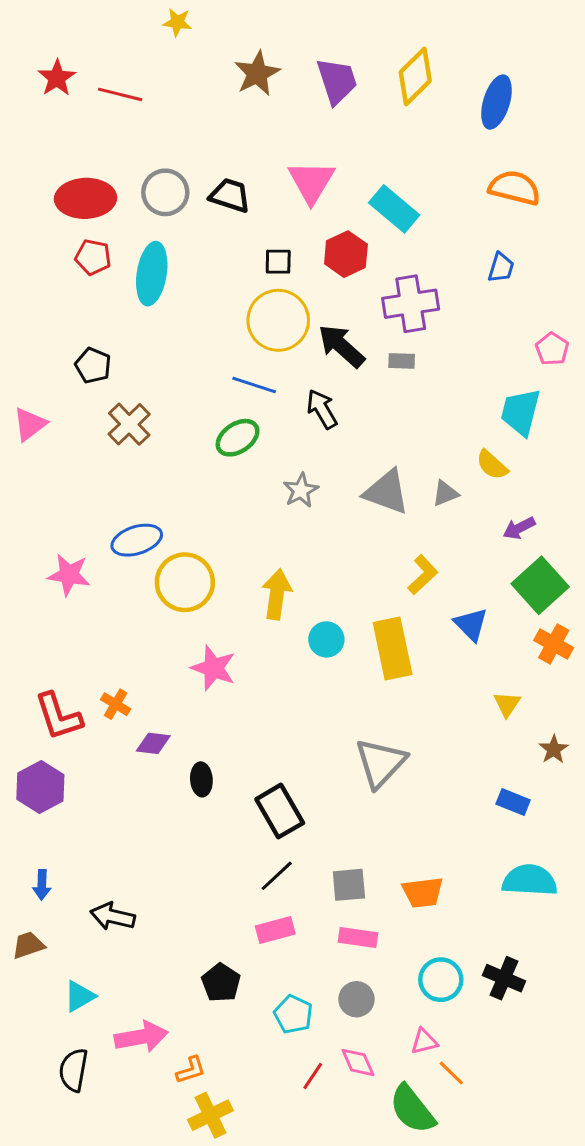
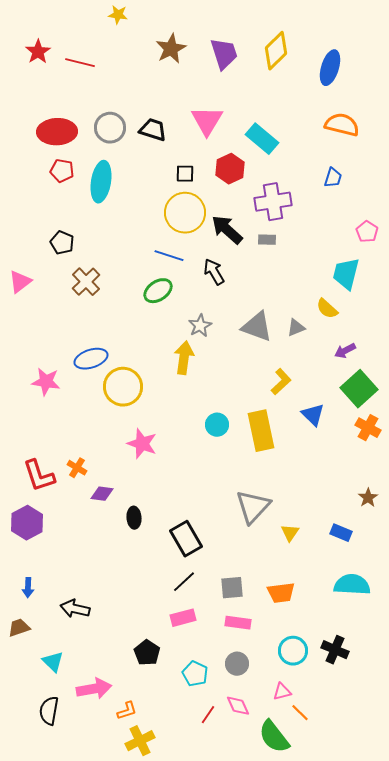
yellow arrow: (277, 594) -> (184, 358), moved
yellow triangle: (507, 704) -> (290, 533), moved
cyan triangle: (79, 996) -> (53, 662), turned -45

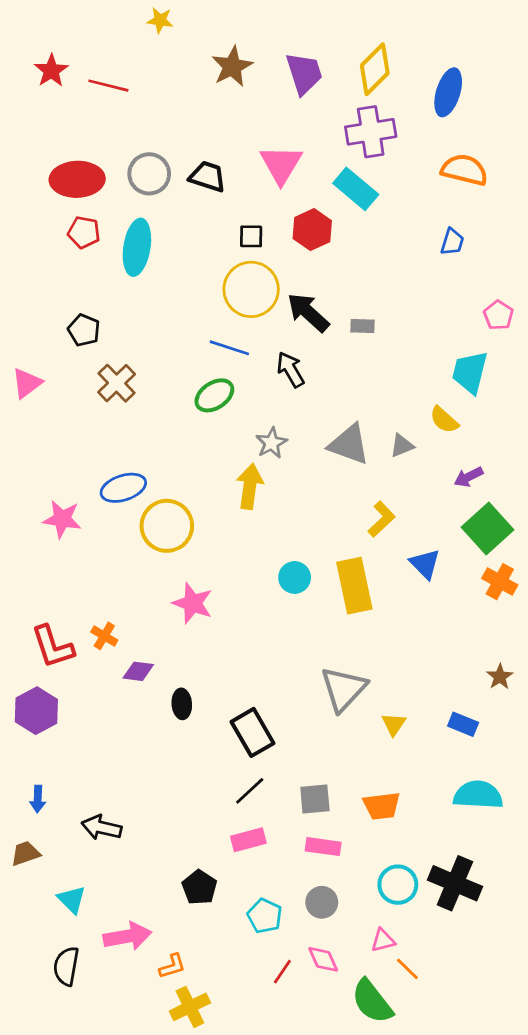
purple cross: (273, 202) -> (371, 132), moved
black cross: (335, 650) -> (455, 883), size x1.4

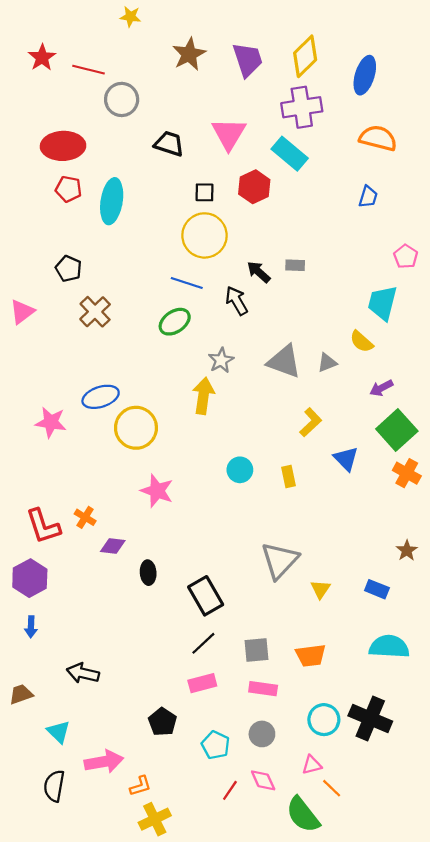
gray circle: (149, 174) -> (122, 99), moved
black arrow: (308, 312) -> (259, 272), moved, size x0.7
yellow rectangle: (354, 586) -> (289, 476), size x0.5
blue arrow: (38, 799) -> (31, 627), moved

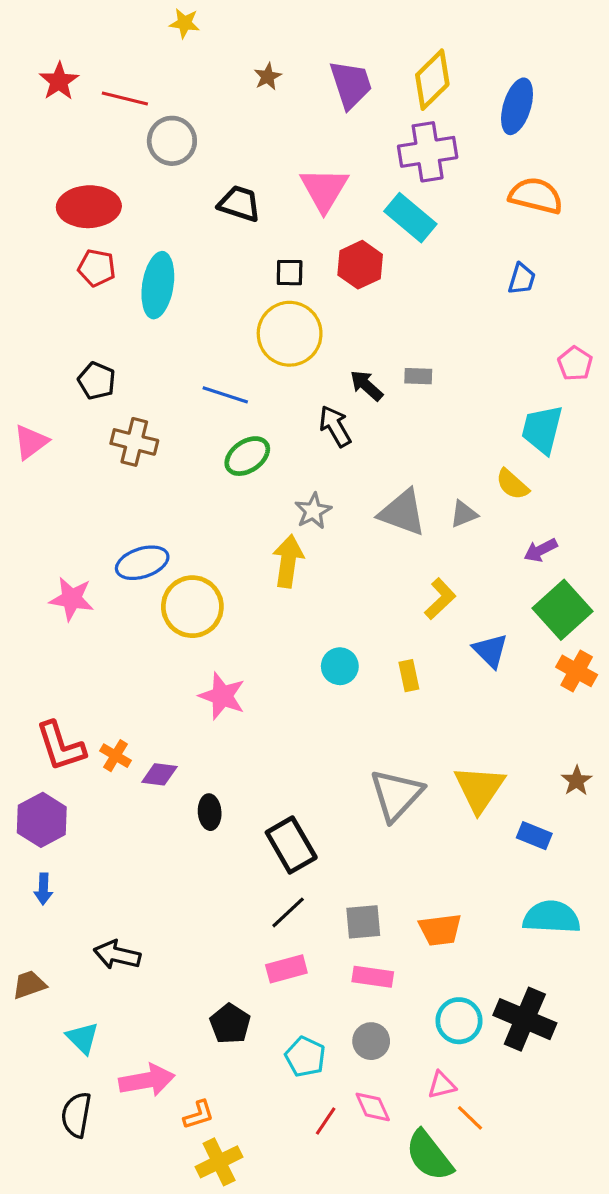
brown star: (189, 54) -> (268, 77), size x0.6
blue line: (187, 283) -> (225, 395), moved
brown cross: (95, 312) -> (134, 442), turned -32
orange cross: (85, 517) -> (116, 756), moved
yellow triangle: (321, 589) -> (479, 789), moved, size x1.8

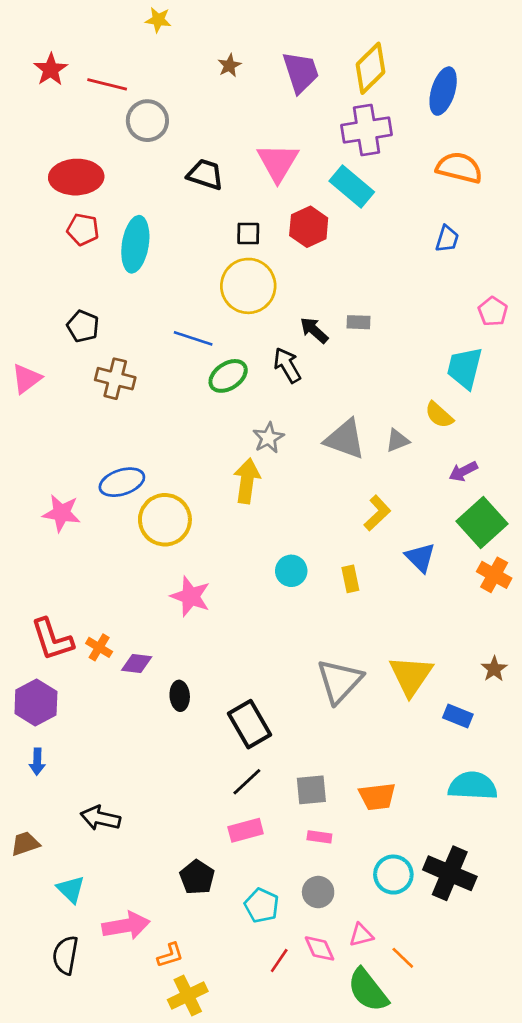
green ellipse: (247, 456) -> (228, 376), moved
pink rectangle: (373, 977) -> (319, 837), size x0.7
pink triangle: (442, 1085) -> (361, 935), moved

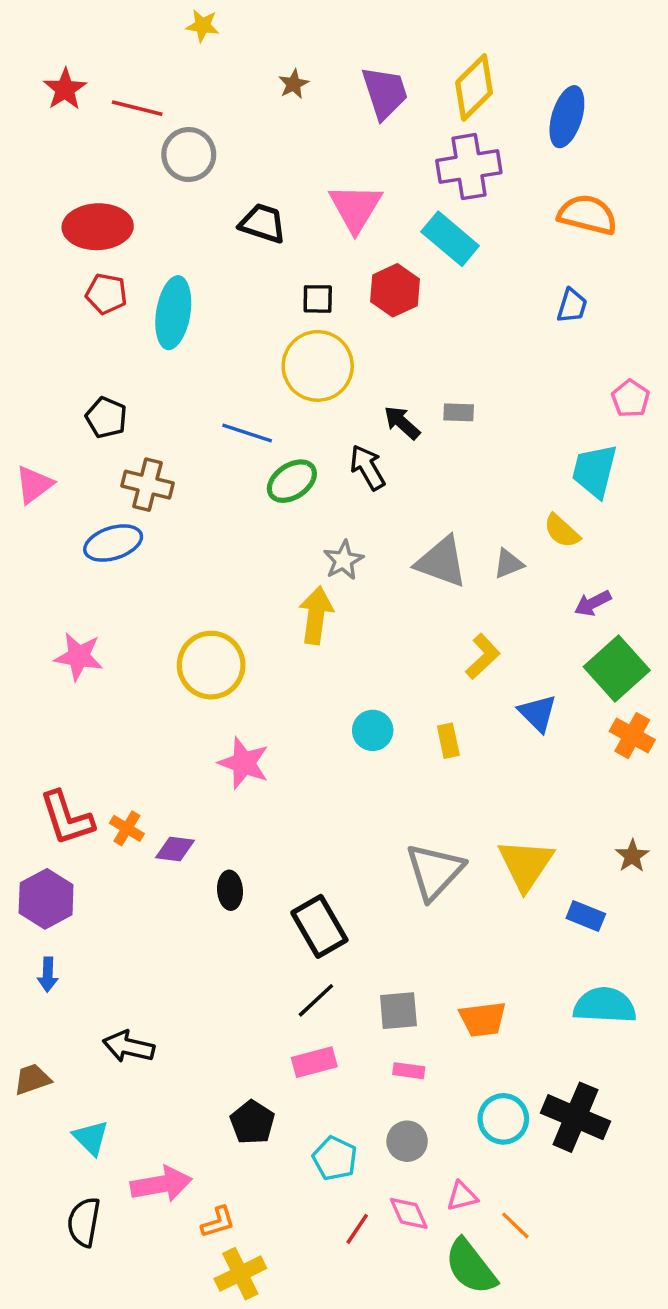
blue ellipse: (122, 482) -> (113, 543), moved

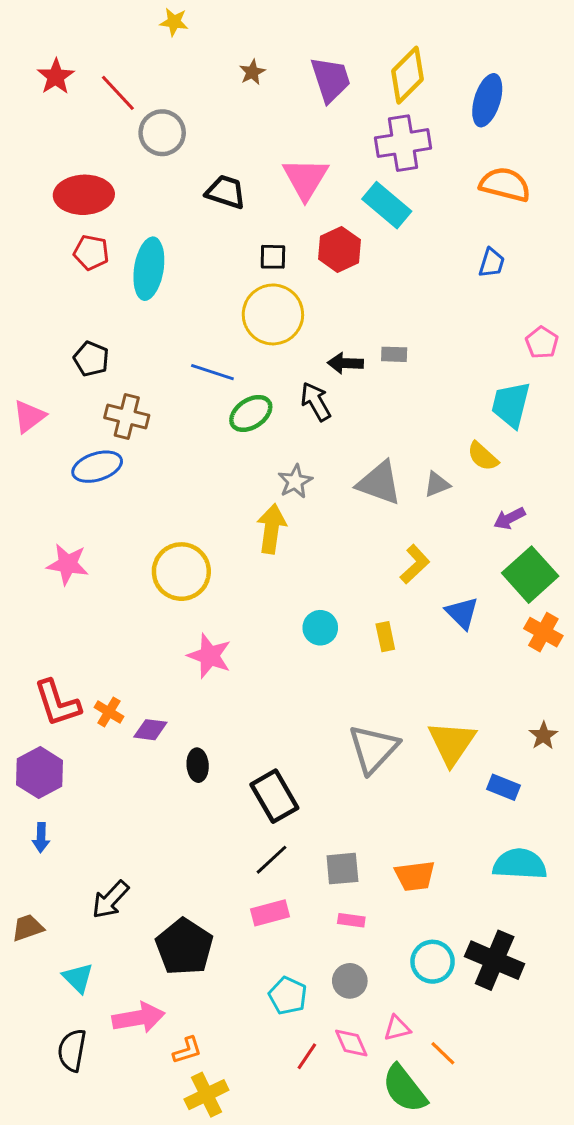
red line: (137, 108) -> (118, 93), turned 33
black arrow: (402, 423) -> (345, 363), turned -40
black arrow: (129, 1047) -> (110, 900), turned -60
black pentagon: (252, 1122) -> (184, 947), moved, size x1.5

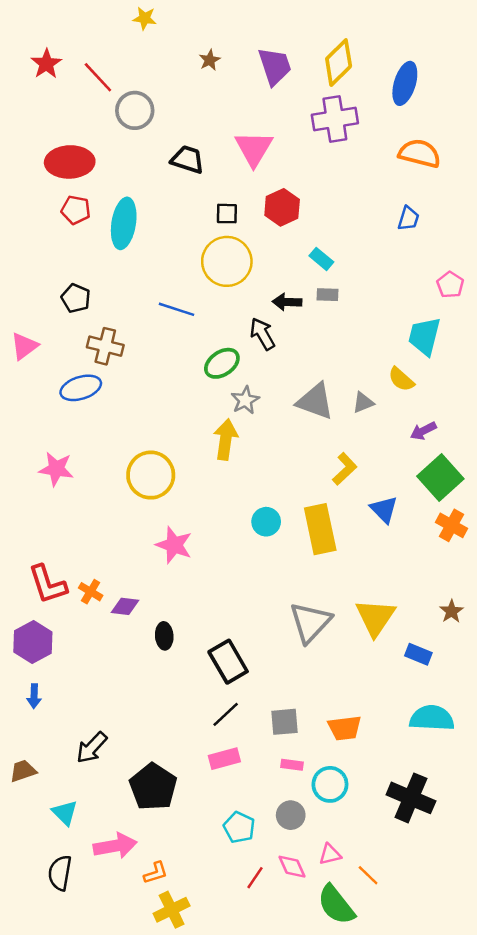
cyan rectangle: (387, 205) -> (321, 259), moved, size x0.6
green ellipse: (251, 413) -> (222, 363), moved
yellow rectangle: (385, 637) -> (320, 529), size x2.0
cyan circle: (433, 962) -> (330, 784), moved

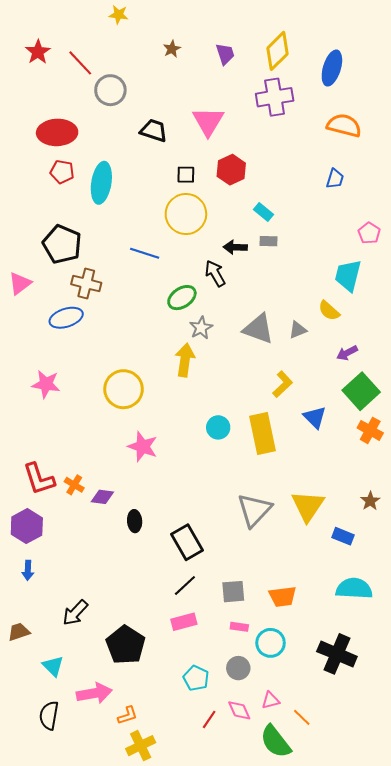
purple trapezoid: (275, 66) -> (225, 54), size x0.7
black pentagon: (76, 298) -> (62, 244), size x1.6

